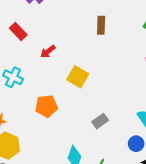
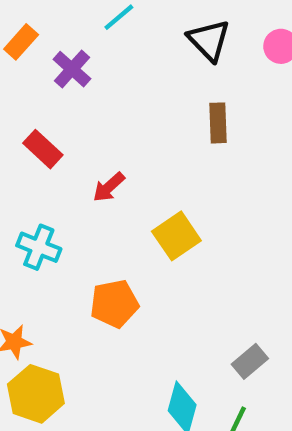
yellow square: (78, 77) -> (176, 236), turned 30
gray rectangle: (100, 121) -> (250, 361), moved

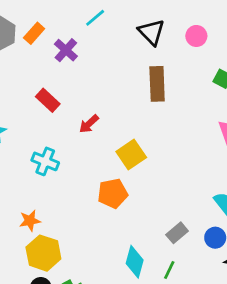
brown rectangle: (218, 123) -> (157, 84), size x1.4
orange pentagon: (114, 304) -> (113, 193), moved

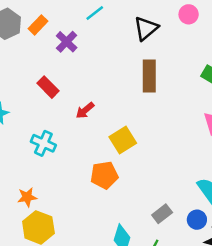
black triangle: (151, 32) -> (146, 28), turned 32
pink circle: (196, 36) -> (189, 14), moved

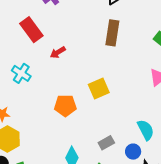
red rectangle: (48, 87) -> (31, 30), size x1.4
yellow square: (123, 140) -> (99, 89), moved

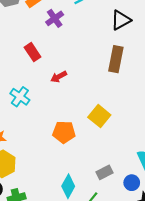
red rectangle: (31, 30) -> (32, 52), size x0.7
yellow square: (99, 89) -> (99, 116), turned -30

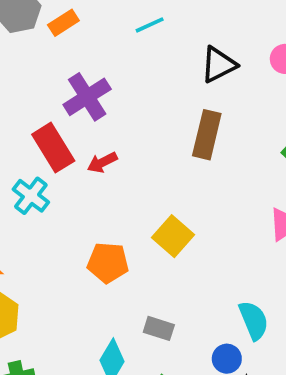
purple cross: (55, 18) -> (87, 97), moved, size x1.4
red rectangle: (32, 52) -> (53, 148), moved, size x1.4
gray rectangle: (104, 172) -> (159, 328), moved, turned 42

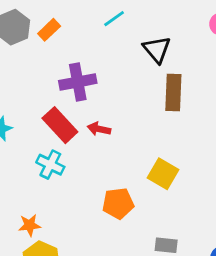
black triangle: (218, 65) -> (157, 49), moved, turned -32
purple cross: (87, 97) -> (78, 82), turned 33
red arrow: (102, 162) -> (99, 129), turned 50

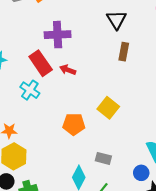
brown rectangle: (173, 93) -> (124, 52), size x0.7

